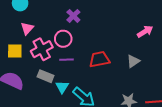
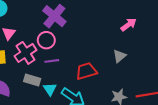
purple cross: (73, 16) -> (54, 16), size x1.6
red trapezoid: (99, 59) -> (86, 71), moved

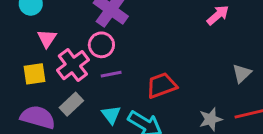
gray triangle: (119, 56) -> (242, 73), moved
gray rectangle: (32, 80) -> (71, 104), moved, turned -56

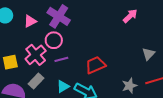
pink triangle: (47, 38) -> (30, 21), moved, turned 32
cyan triangle: (111, 115) -> (63, 86), turned 40

